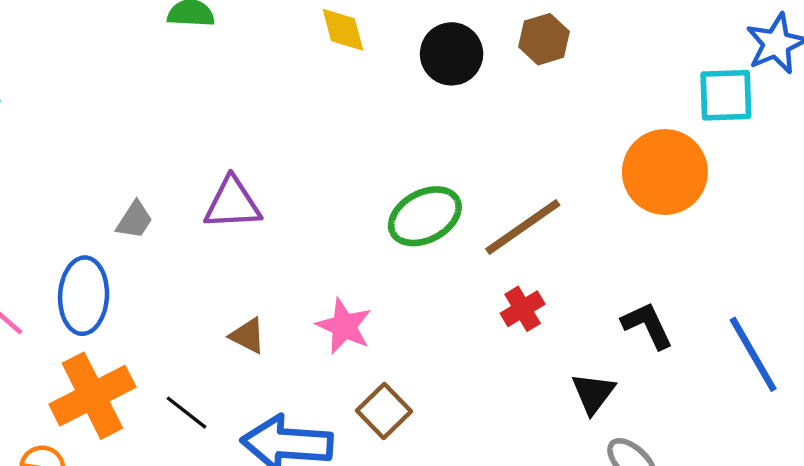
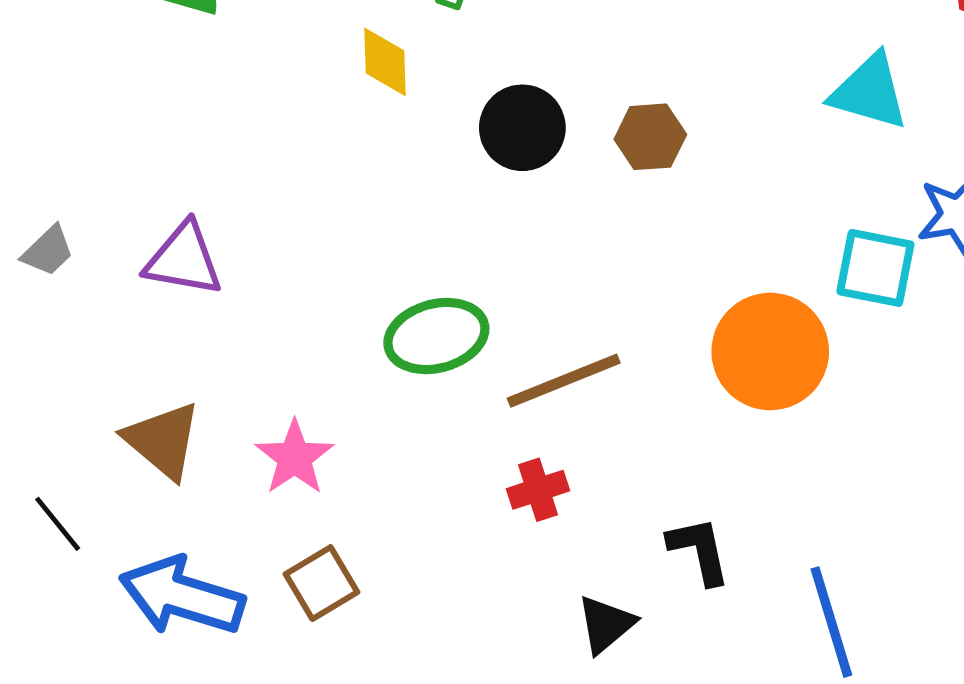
brown triangle: (248, 336) -> (163, 440), size x1.6

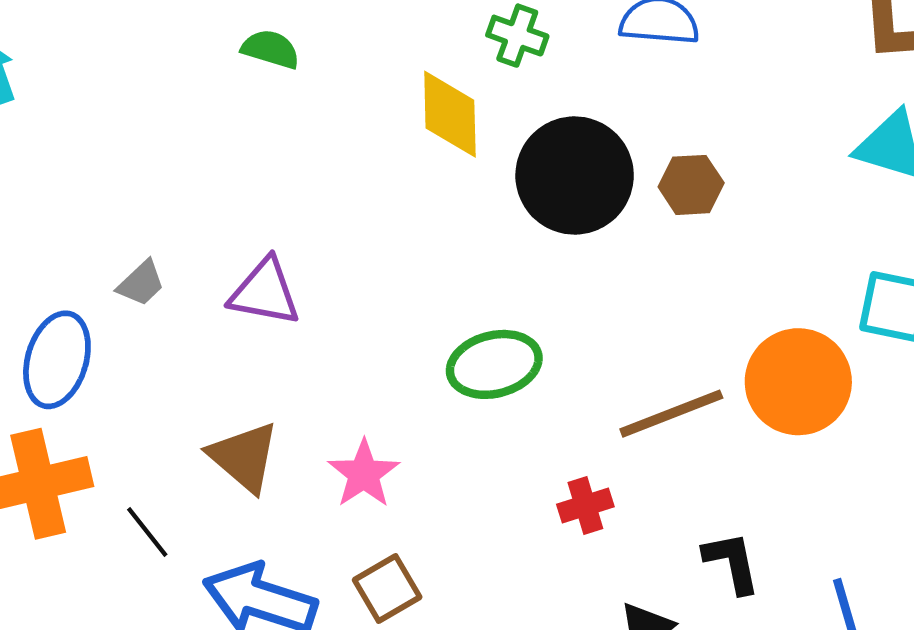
yellow diamond: (385, 62) -> (450, 114), size x1.4
black circle: (522, 128) -> (575, 175), size x1.5
brown line: (564, 381) -> (671, 414), moved

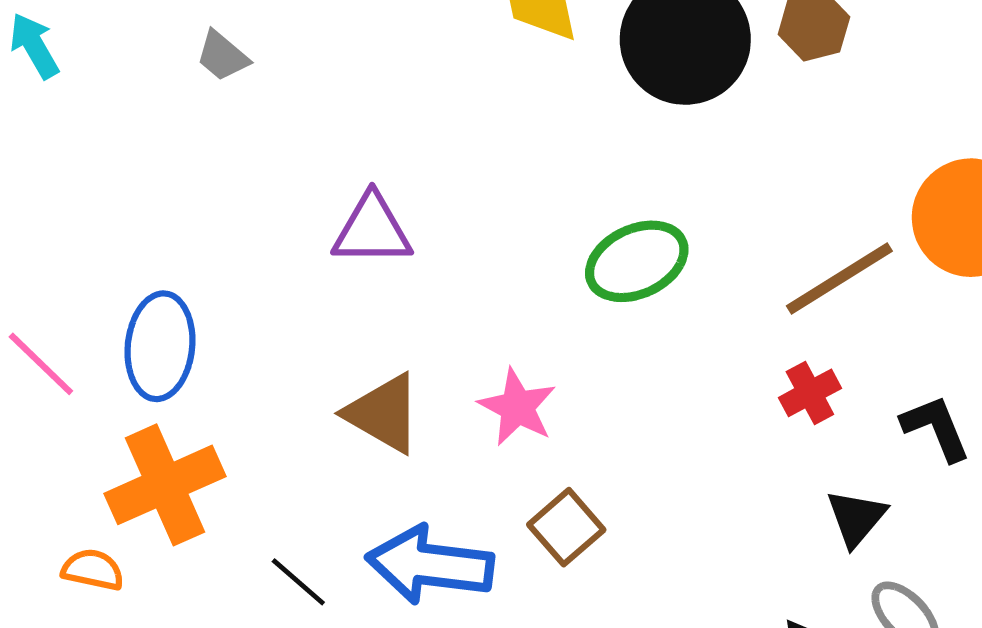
gray trapezoid: (141, 283) -> (222, 56), moved, turned 94
red cross: (585, 506) -> (810, 393), moved
black line: (147, 532) -> (298, 582), moved

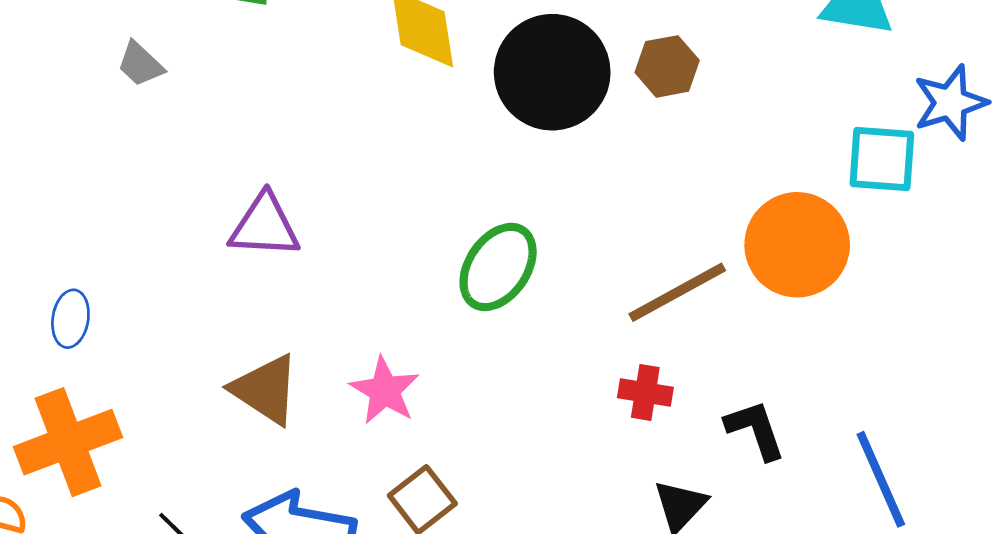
green ellipse: (637, 261) -> (498, 267), turned -34
blue ellipse: (160, 346) -> (70, 319), size x0.6
red cross: (810, 393) -> (645, 392), turned 34

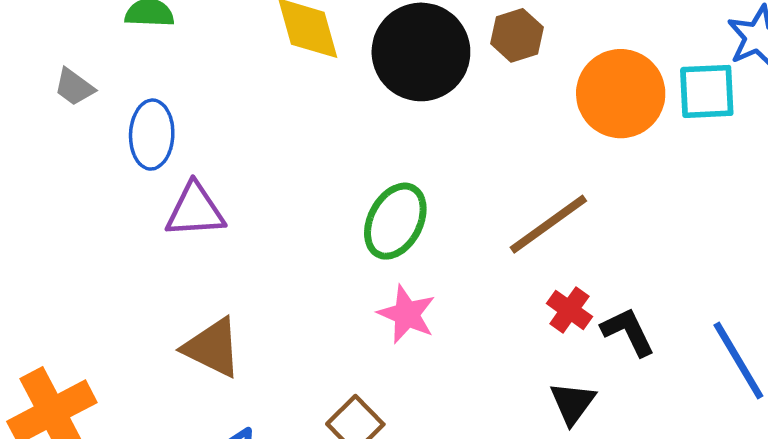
orange circle: (797, 245) -> (621, 94), moved
blue ellipse: (70, 319) -> (152, 135), moved, size x1.4
pink star: (385, 391) -> (407, 314), moved
red cross: (645, 392) -> (569, 310), moved, turned 33

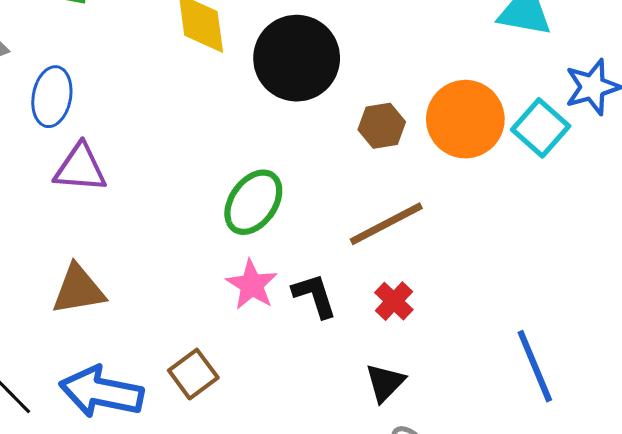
brown hexagon: (517, 35) -> (382, 126), moved
cyan square: (707, 91) -> (541, 128), turned 36
black L-shape: (628, 332) -> (315, 295), moved
brown triangle: (212, 348) -> (78, 290), turned -44

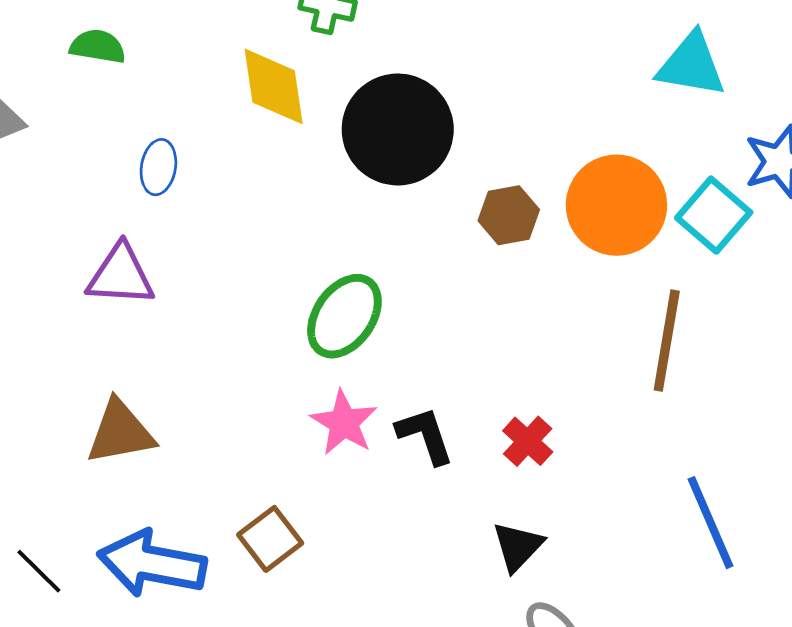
blue ellipse: (52, 97) -> (158, 167), moved, size x0.7
brown line: (386, 224) -> (667, 341), moved, turned -52

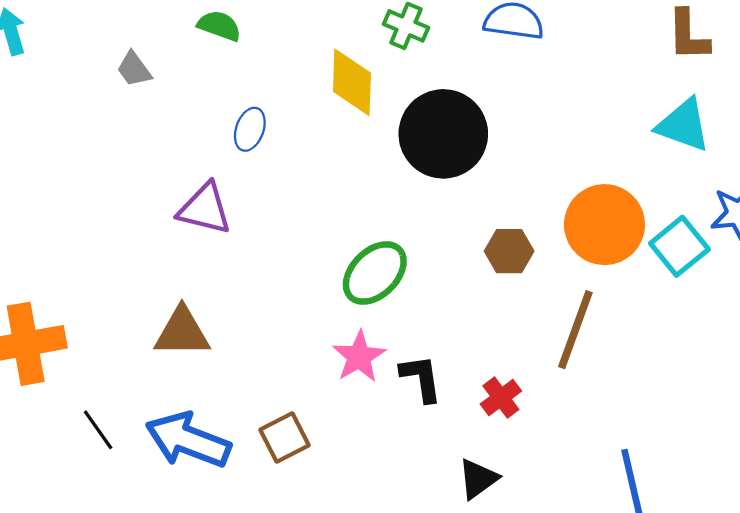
brown hexagon: (509, 215) -> (509, 251), moved
brown line: (667, 341) -> (575, 330), moved

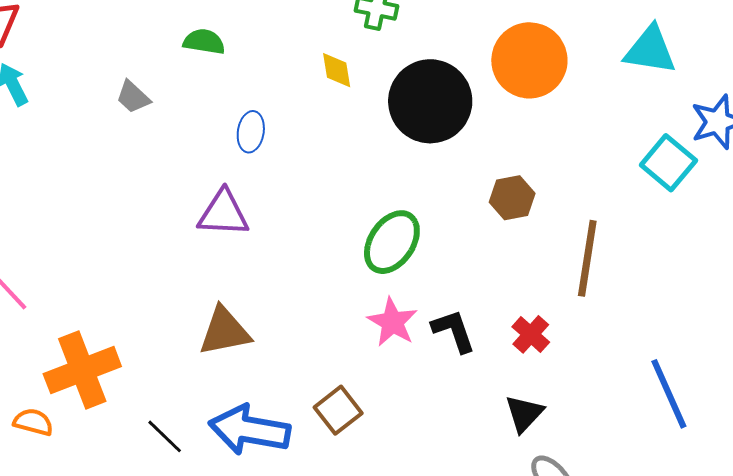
yellow diamond: (352, 82) -> (337, 70), size x0.6
orange circle: (604, 225) -> (529, 60), moved

